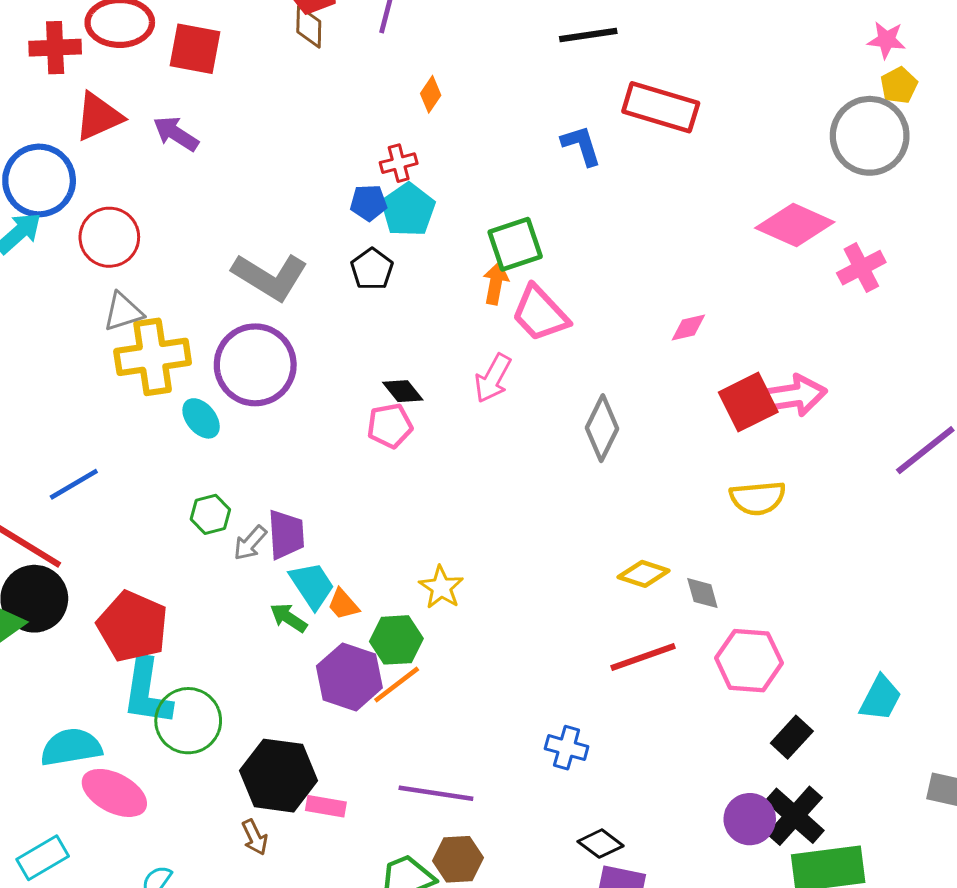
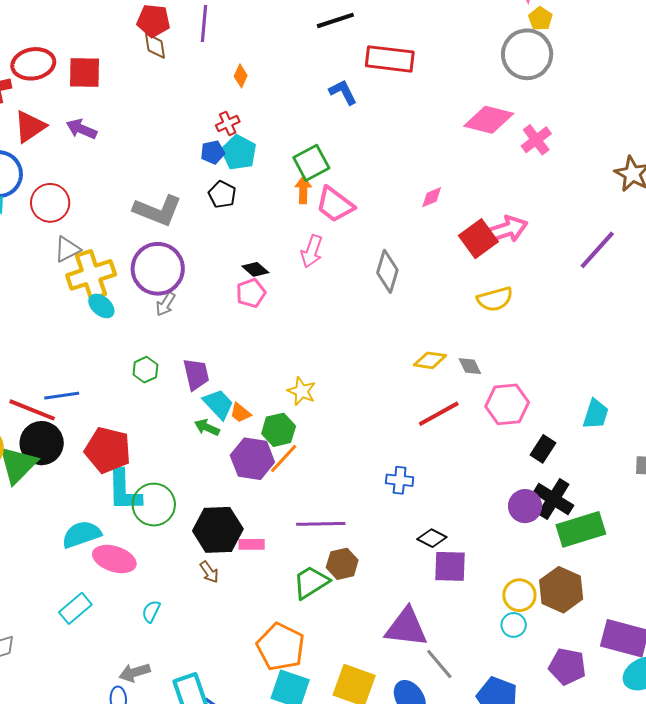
cyan ellipse: (201, 418) -> (101, 306), moved
blue line: (74, 484) -> (62, 396), moved, turned 32
gray arrow: (250, 543) -> (166, 304), moved

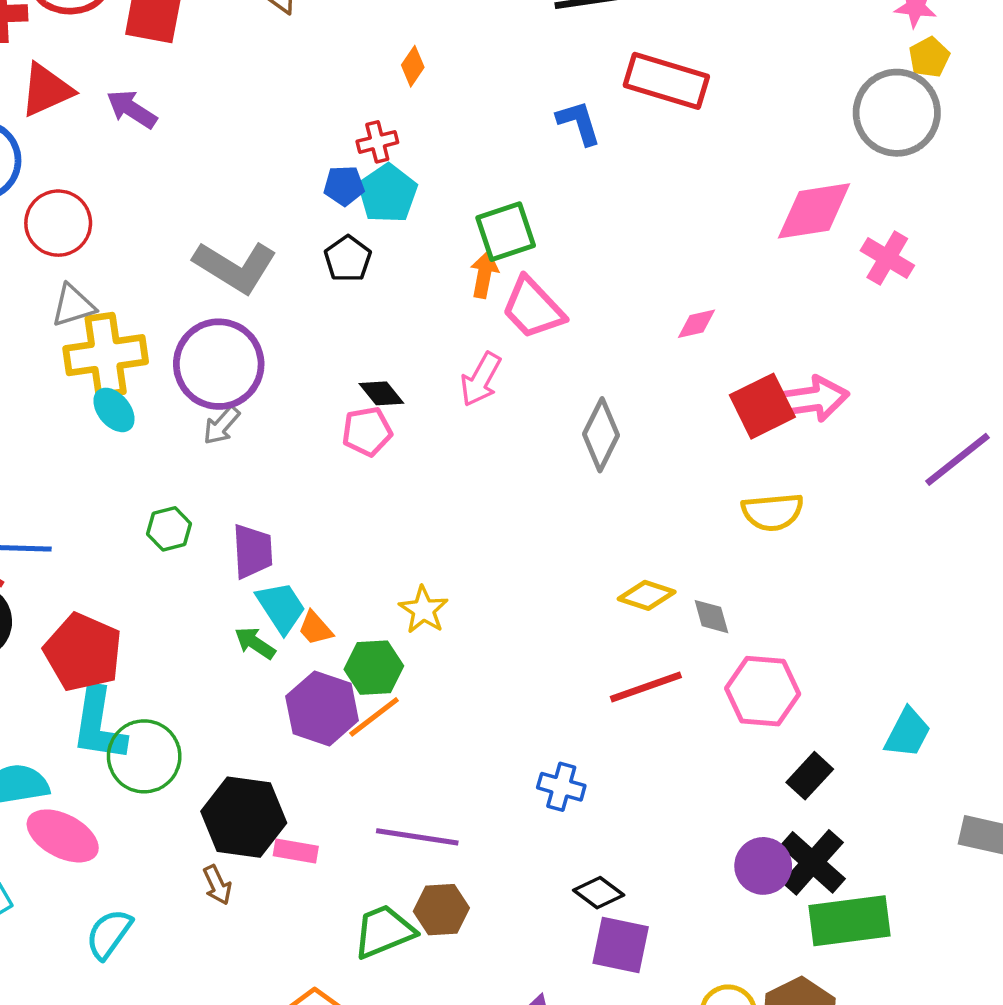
pink diamond: (489, 120) -> (814, 211), turned -33
pink cross: (536, 140) -> (887, 258), turned -32
cyan semicircle: (151, 611) -> (109, 934), size x1.4

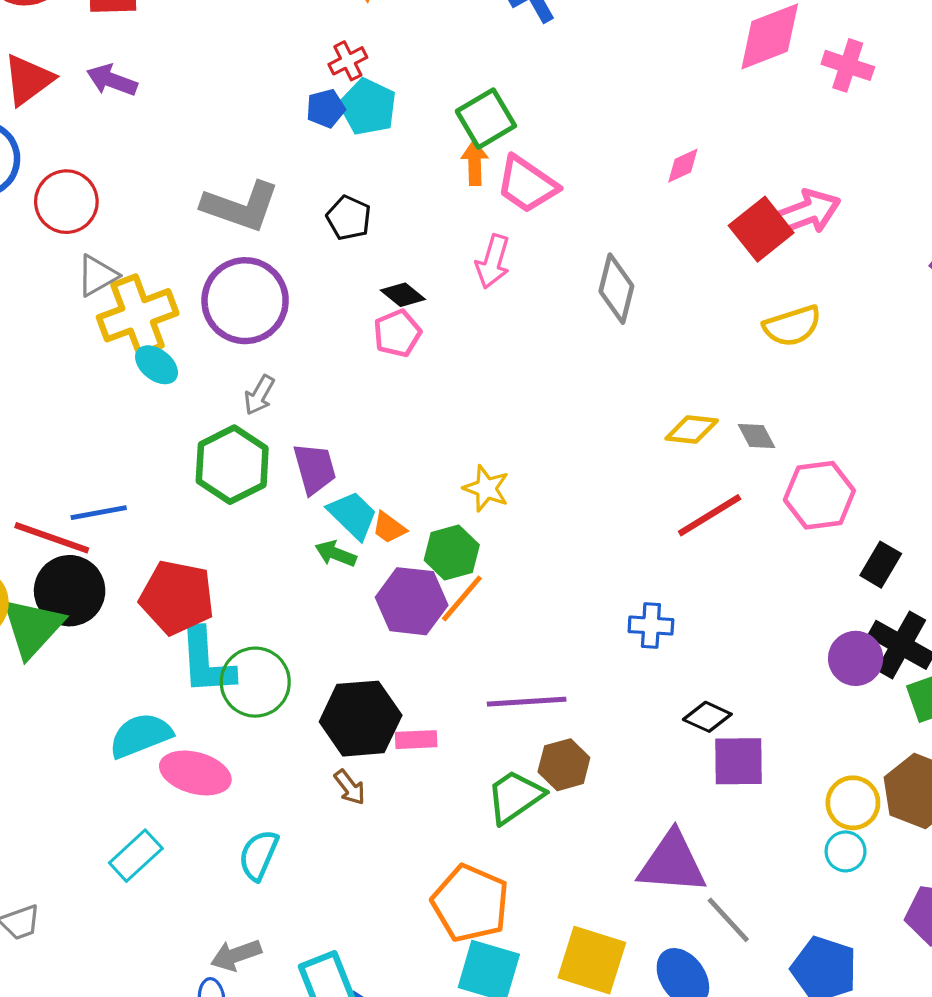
black pentagon: (348, 259) -> (349, 218), moved
gray arrow: (222, 425) -> (259, 395), moved
green hexagon: (169, 529) -> (232, 465), size x1.8

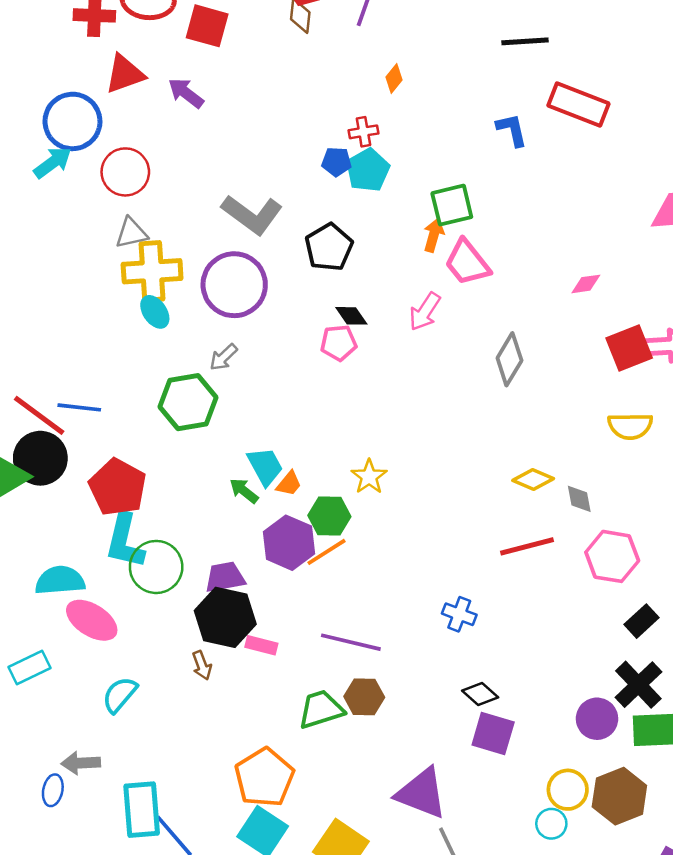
black pentagon: (349, 218) -> (329, 247), size x1.4
purple trapezoid: (315, 469) -> (225, 577), moved, turned -102
orange trapezoid: (389, 528) -> (289, 484), turned -104
purple circle: (856, 658) -> (597, 719), moved

